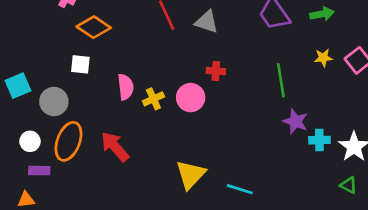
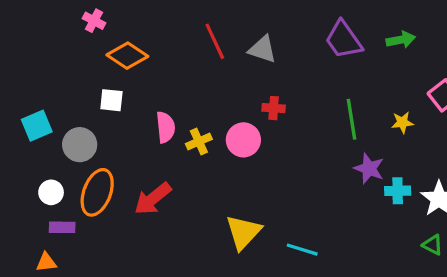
yellow star: (323, 58) -> (402, 122), moved
red arrow: (115, 147) -> (153, 199), turned -88

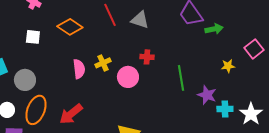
green arrow: (401, 40) -> (214, 29), moved
orange diamond: (127, 56) -> (70, 27), moved
white square: (111, 100) -> (33, 37), moved
green line: (352, 119) -> (181, 78), moved
yellow cross: (199, 141) -> (103, 63), moved

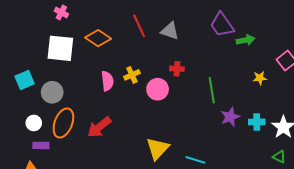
white square: (33, 37) -> (60, 48), size x1.8
purple star: (207, 95) -> (230, 117), moved, turned 30

